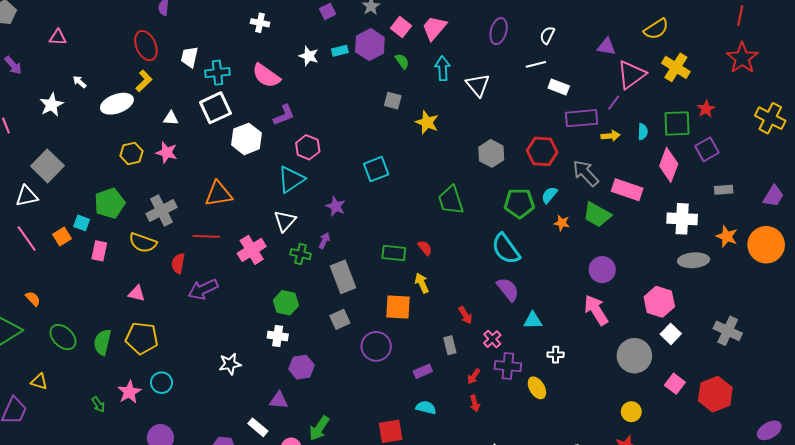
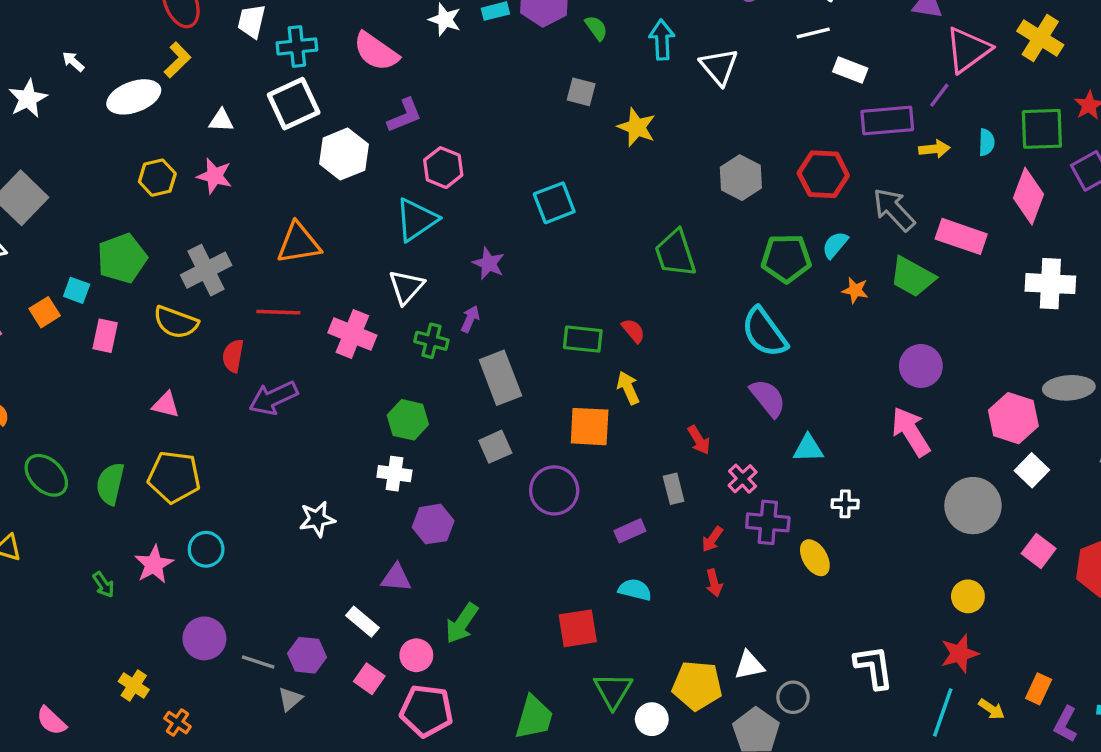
pink cross: (252, 250) -> (352, 334), turned -36
gray ellipse: (694, 260) -> (1069, 388), moved

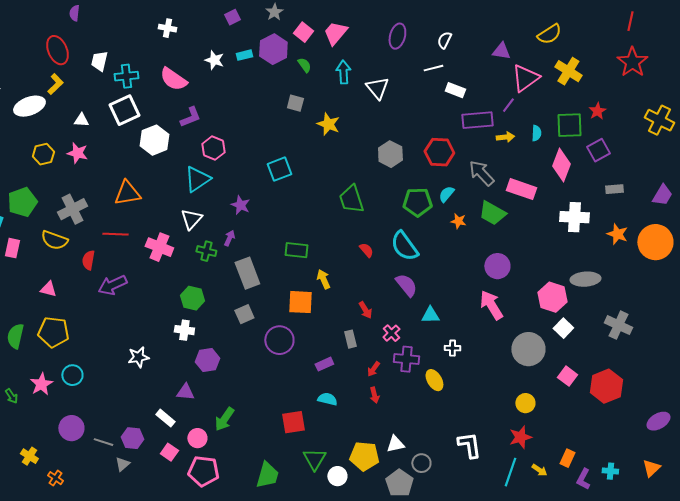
red semicircle: (633, 331) -> (366, 250), moved

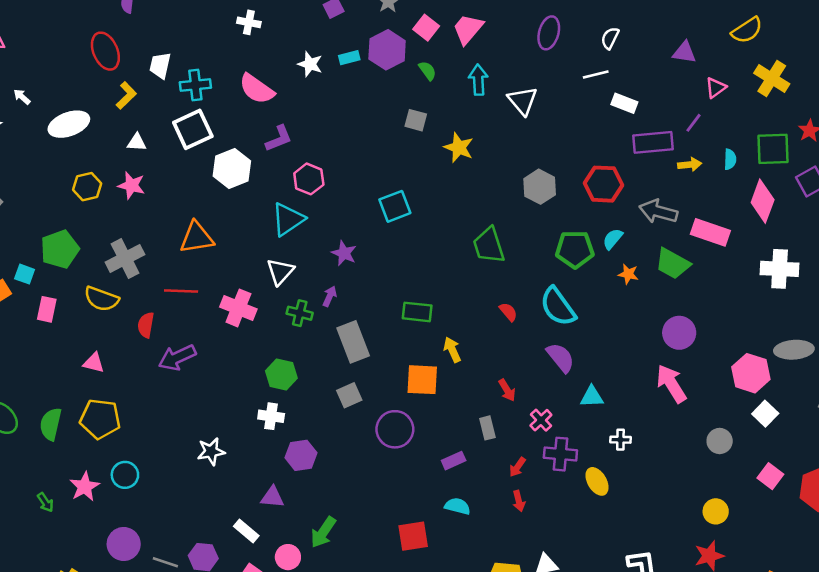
pink triangle: (525, 78) -> (716, 88), size x0.6
yellow L-shape: (55, 84) -> (126, 95), moved
gray arrow: (481, 173) -> (658, 211), turned -32
gray circle: (528, 349) -> (720, 441), size x0.6

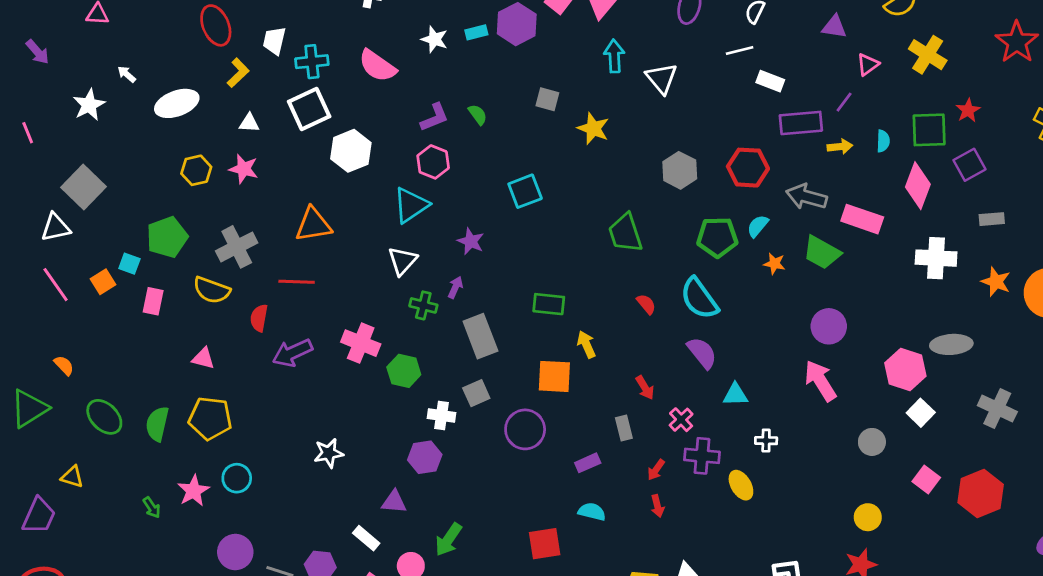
green semicircle: (427, 71) -> (478, 115), moved
purple L-shape: (279, 138) -> (435, 117), moved
pink cross: (238, 308) -> (361, 343), moved
white cross: (271, 416) -> (441, 415), moved

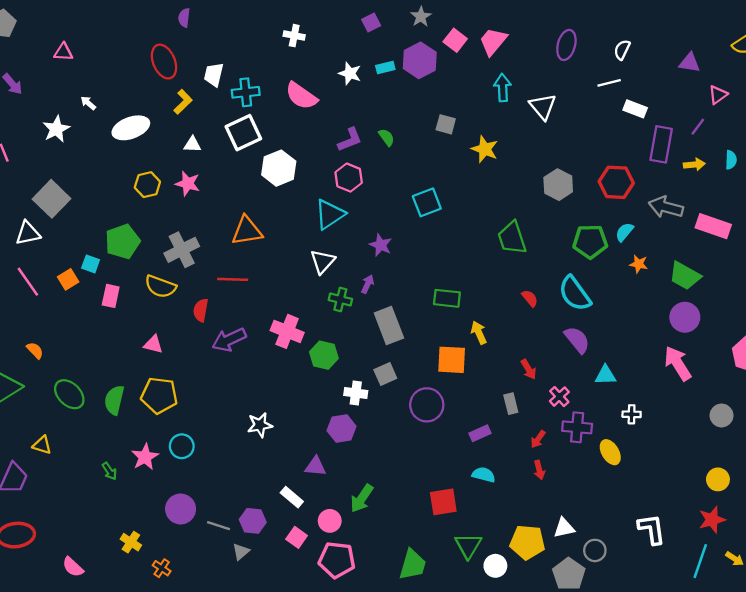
purple rectangle: (801, 123) -> (661, 144), turned -75
green trapezoid: (822, 252) -> (685, 276), moved

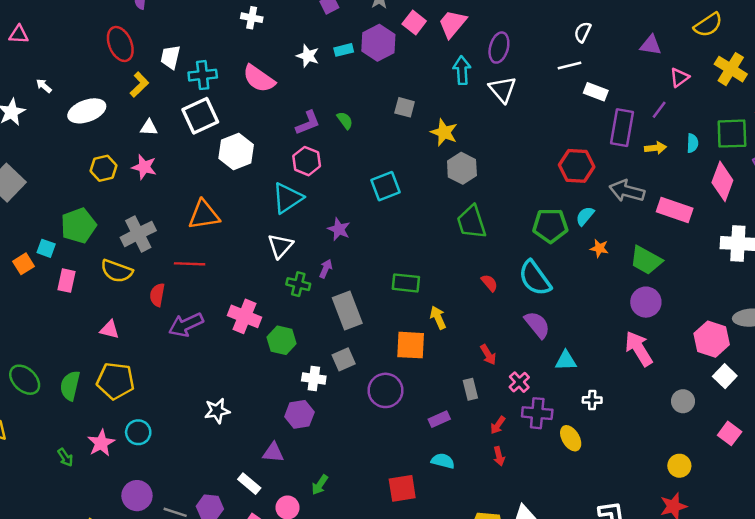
purple ellipse: (566, 45) -> (499, 48), moved
gray hexagon: (558, 185) -> (462, 168), moved
green arrow: (362, 498) -> (320, 485), size x0.7

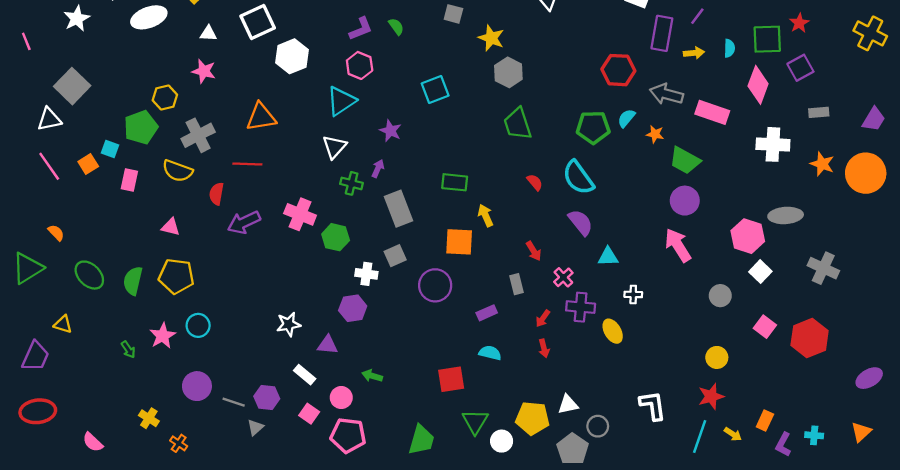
yellow hexagon: (104, 168) -> (165, 98), moved
orange star: (599, 248) -> (655, 134), moved
white star: (217, 411) -> (289, 324), moved
green arrow: (320, 485) -> (372, 376), turned 72

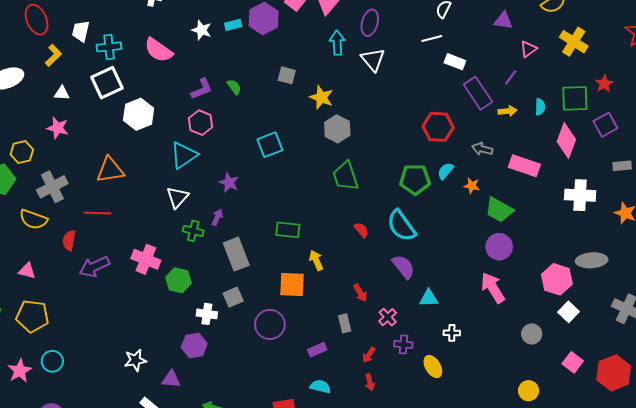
purple rectangle: (662, 33) -> (478, 93), turned -44
gray arrow: (666, 94) -> (482, 149), size x0.7
purple cross: (581, 307) -> (403, 344), size x0.7

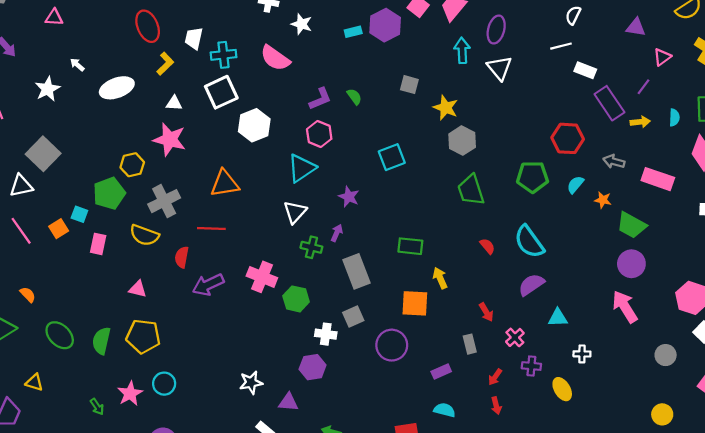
white star: (202, 30) -> (302, 24), moved
pink star: (58, 128) -> (170, 139), size x1.4
green pentagon: (415, 179) -> (532, 177), moved
purple semicircle: (403, 267) -> (531, 285), turned -85

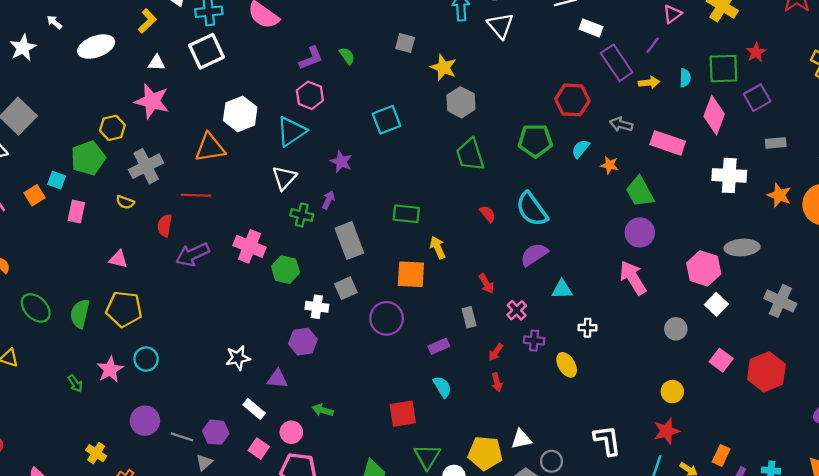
white hexagon: (254, 125) -> (240, 114), moved
green trapezoid: (631, 225) -> (640, 192), turned 32
yellow semicircle: (144, 235) -> (125, 202), size x0.6
cyan semicircle: (445, 410) -> (442, 387), turned 45

